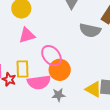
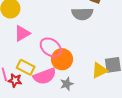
yellow rectangle: (22, 69) -> (26, 67), turned -48
yellow triangle: (93, 89) -> (99, 70), turned -42

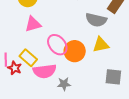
orange circle: (62, 59) -> (75, 51), moved
yellow triangle: (99, 70) -> (101, 45), moved

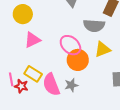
pink ellipse: (57, 45) -> (70, 45), moved
pink semicircle: (45, 71) -> (51, 85), turned 85
gray star: (64, 84) -> (71, 85), moved

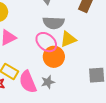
gray semicircle: (94, 26) -> (54, 23), moved
yellow triangle: (103, 49) -> (68, 39), moved

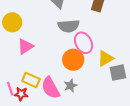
yellow triangle: (68, 39) -> (105, 58), moved
pink ellipse: (46, 42) -> (84, 43), moved, turned 30

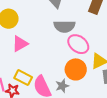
pink ellipse: (84, 43) -> (78, 44), turned -30
orange circle: (73, 60) -> (76, 69), moved

